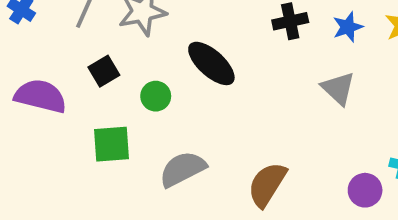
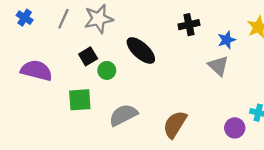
blue star: (348, 27) -> (227, 40), moved
black square: (104, 71) -> (88, 56), moved

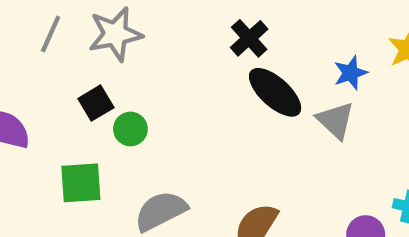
black cross: (189, 25) -> (249, 38), moved, turned -30
black ellipse: (141, 50) -> (275, 92), moved

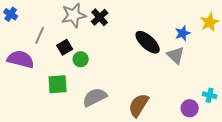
gray line: (51, 34) -> (40, 35), moved
black cross: (249, 38) -> (100, 17), moved

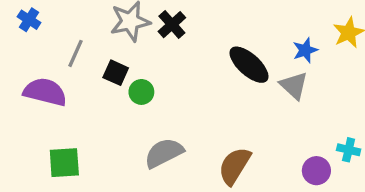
black square: (65, 47) -> (116, 73), turned -35
green square: (58, 84) -> (64, 163), moved

